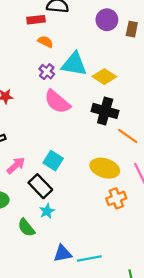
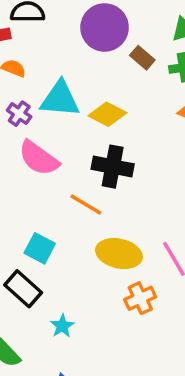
purple circle: (107, 20) -> (105, 27), size x1.4
brown rectangle: (132, 29) -> (142, 58), moved, turned -56
orange line: (128, 136) -> (86, 205), moved
cyan star: (47, 211) -> (62, 326), moved

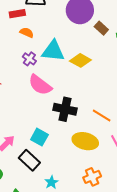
black cross: (113, 167) -> (65, 109), moved
orange line: (86, 205) -> (102, 115), moved
orange cross: (140, 298) -> (92, 177), moved

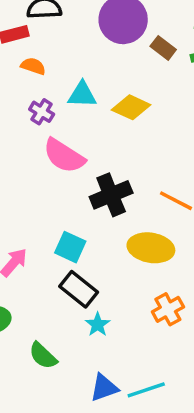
cyan triangle: (53, 51) -> (82, 95), size x0.7
black cross: (65, 109) -> (111, 195), turned -30
black rectangle: (29, 160) -> (79, 289), moved

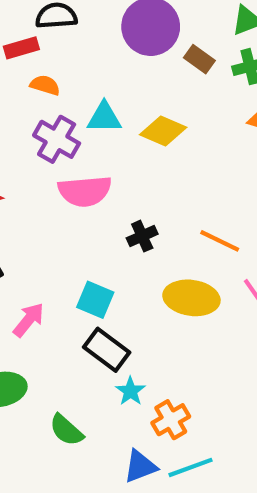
purple cross: (42, 112) -> (57, 139), size x1.5
pink semicircle: (64, 156) -> (85, 191), turned -36
black cross: (111, 195) -> (142, 236), size x0.6
orange cross: (168, 309) -> (171, 420), moved

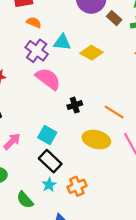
pink semicircle: (85, 191) -> (48, 79), turned -144
cyan star: (130, 391) -> (49, 185), moved
orange cross: (171, 420) -> (77, 186), moved

